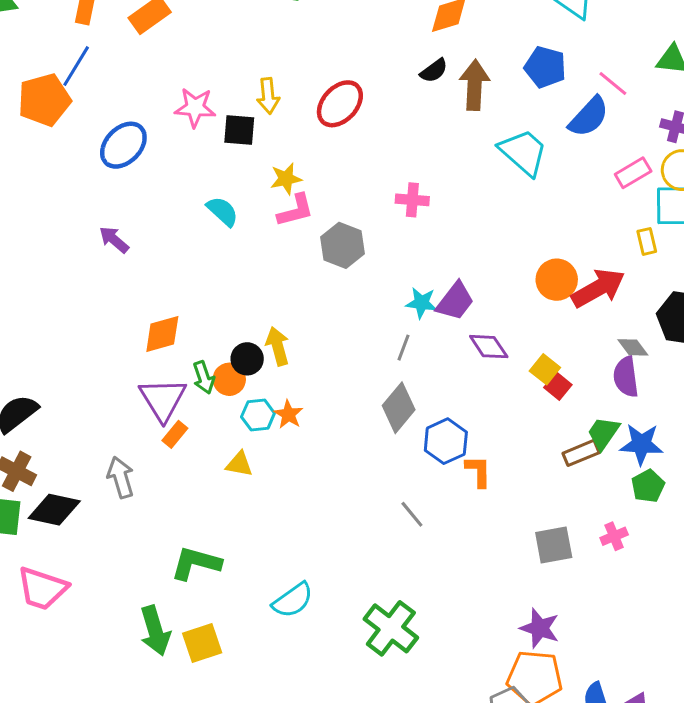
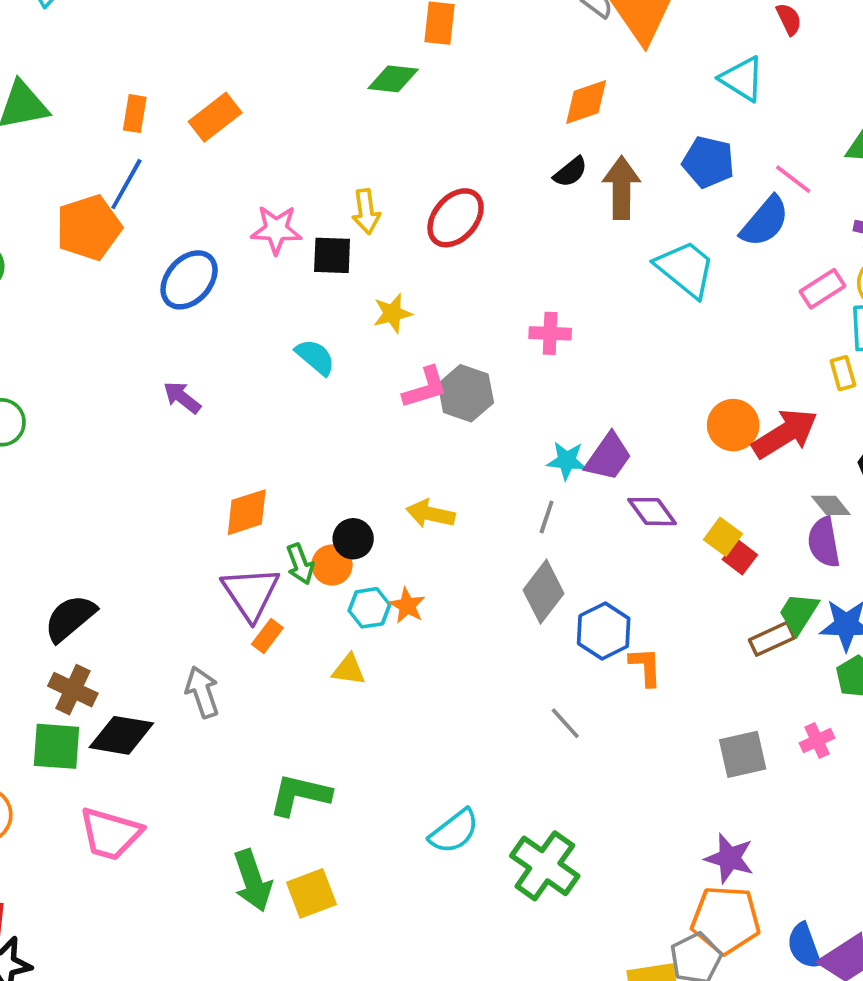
pink L-shape: (296, 210) -> (425, 388), moved
yellow arrow: (278, 346) -> (430, 514), moved, turned -60
cyan semicircle: (293, 600) -> (454, 831), moved

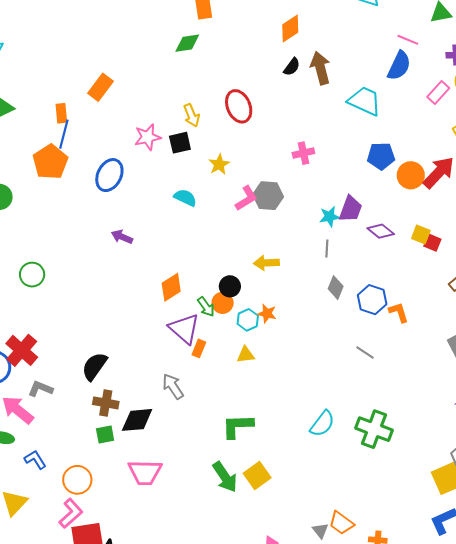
orange rectangle: (135, 114) -> (61, 113), moved
blue pentagon: (708, 162) -> (381, 156), moved
red ellipse: (456, 218) -> (239, 106), turned -48
gray diamond: (543, 592) -> (336, 288), size x0.7
green square: (57, 746) -> (105, 435), size x0.7

